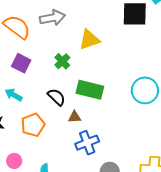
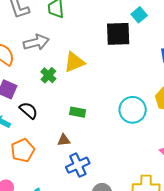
green cross: (62, 61) -> (48, 75), moved
green rectangle: (90, 90) -> (78, 112), size x0.6
black semicircle: (56, 97) -> (29, 110), moved

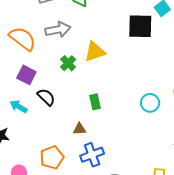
cyan circle: (133, 110) -> (150, 103), size x0.7
green rectangle: (78, 112) -> (95, 102), turned 63
orange pentagon: (23, 150) -> (52, 157), moved

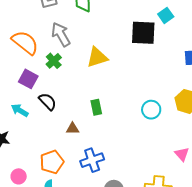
gray arrow: (58, 30) -> (61, 34), turned -110
green cross: (68, 63) -> (54, 61), moved
brown triangle: (79, 129) -> (72, 129), moved

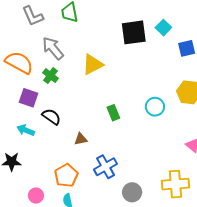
cyan square: (166, 15) -> (163, 28), moved
green rectangle: (96, 107) -> (113, 113), moved

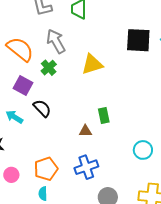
cyan circle: (155, 107) -> (143, 150), moved
brown triangle: (81, 139) -> (85, 131), moved
pink circle: (36, 196) -> (11, 175), moved

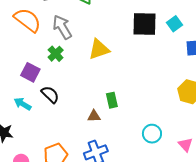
orange semicircle: (20, 49) -> (28, 20), moved

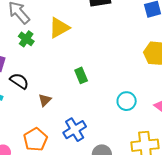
green cross: (56, 54) -> (26, 39), moved
brown triangle: (94, 116) -> (45, 100), moved, turned -32

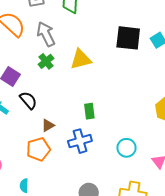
blue cross: (75, 130) -> (80, 141), moved
orange pentagon: (36, 139) -> (38, 149), moved

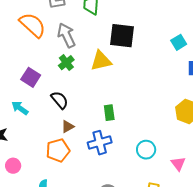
black square: (128, 38) -> (122, 36), moved
black semicircle: (28, 100) -> (60, 100), moved

